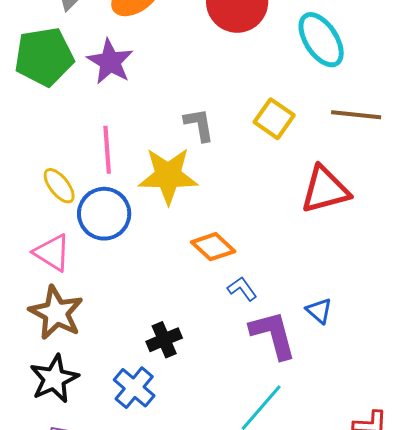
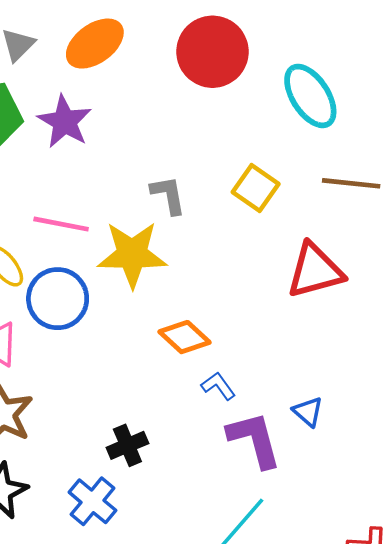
pink line: (107, 150) -> (61, 224), turned -75

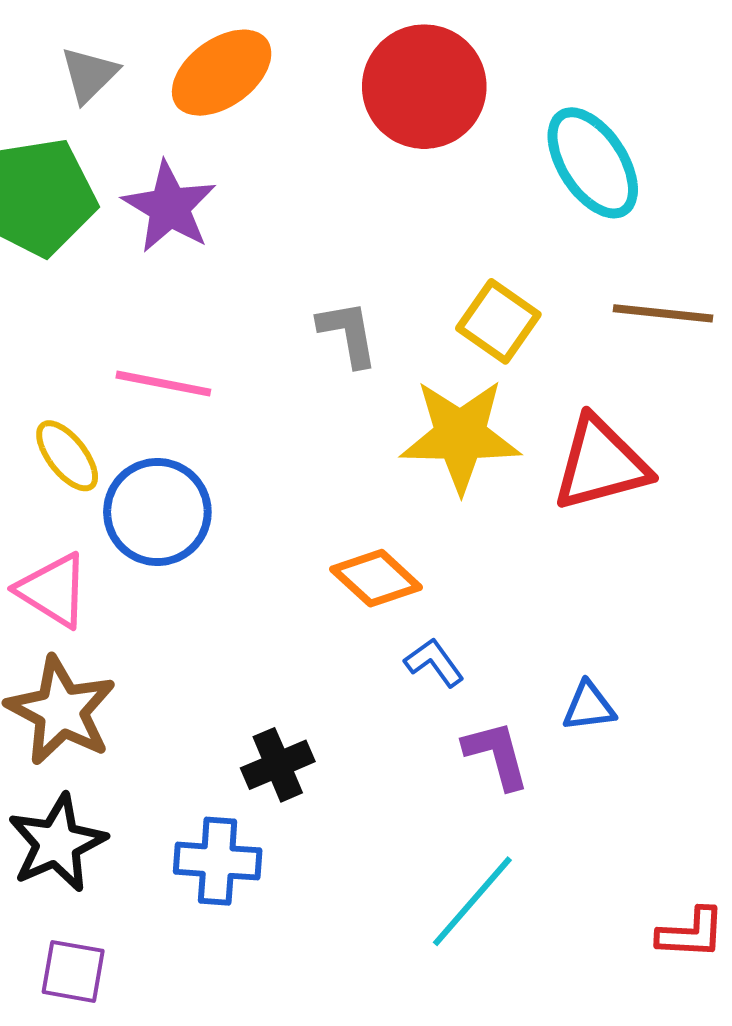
yellow star: (132, 254) -> (460, 436), moved
blue triangle: (308, 412) -> (589, 707), turned -48
purple L-shape: (254, 440) -> (496, 755), size x0.7
blue cross: (93, 501) -> (218, 861), turned -36

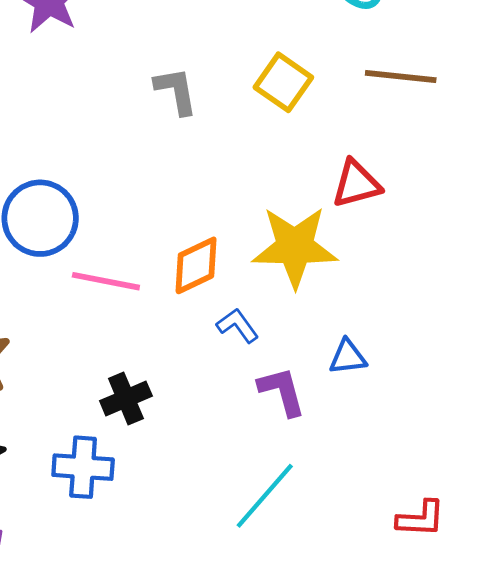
pink line: (163, 384) -> (106, 281), moved
yellow star: (460, 436) -> (295, 247), moved
red triangle: (601, 464) -> (356, 184), size x0.7
orange diamond: (376, 578) -> (196, 265), turned -68

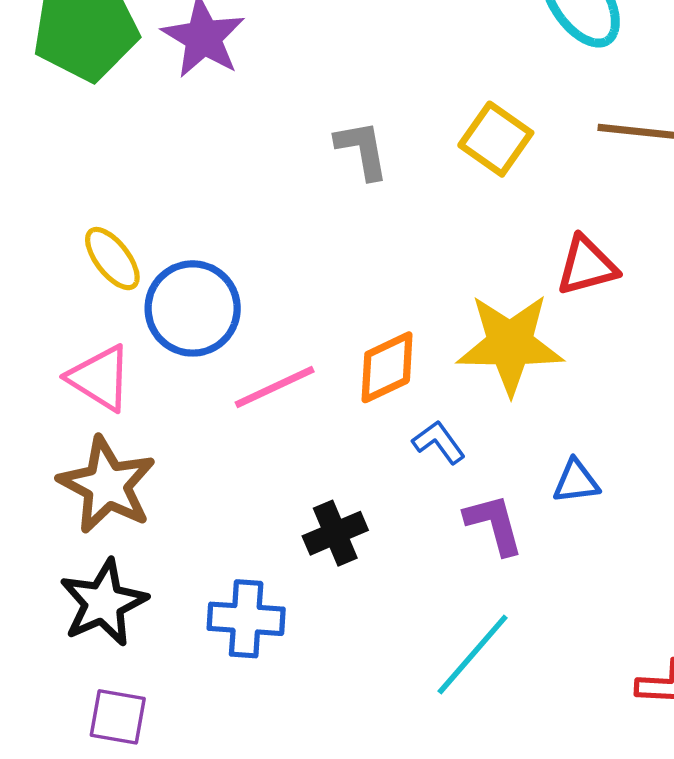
pink line: (106, 281) -> (275, 387), turned -36
black cross: (126, 398) -> (335, 533), moved

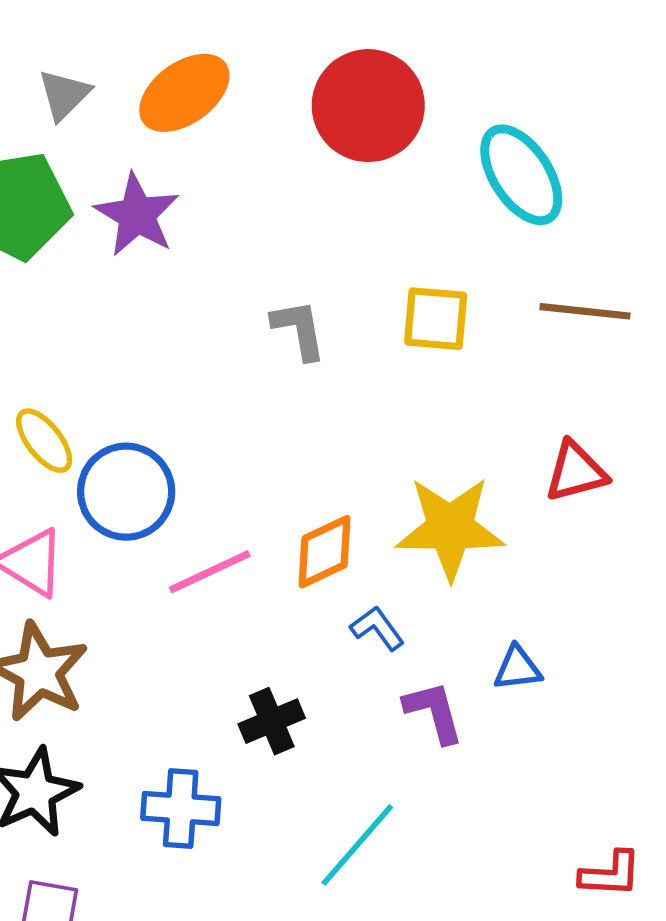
yellow square: (496, 139) -> (436, 319), turned -30
red triangle: (587, 266) -> (576, 472), moved
cyan line: (473, 654) -> (357, 845), moved

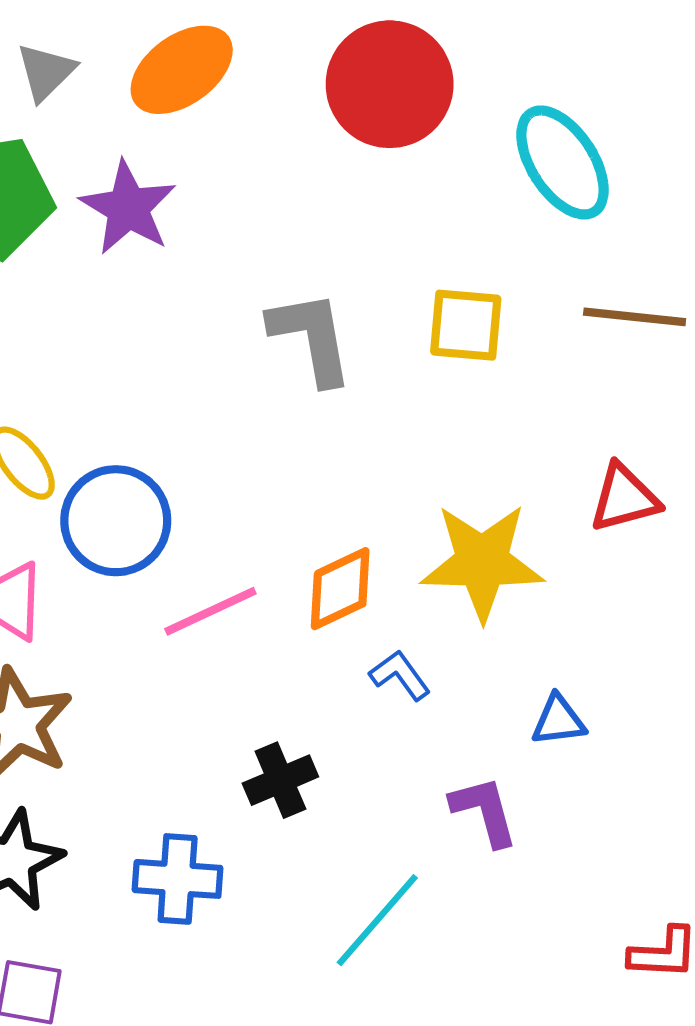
gray L-shape: (299, 330) -> (311, 337), size x1.4
purple L-shape: (434, 712) -> (484, 811), moved

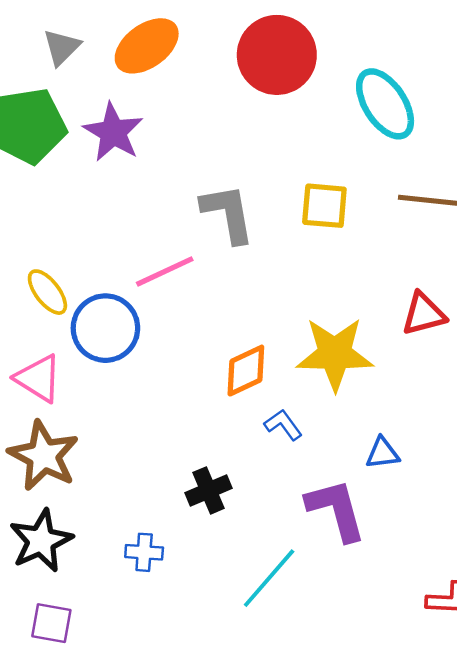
pink line: (210, 611) -> (165, 271), moved
purple L-shape: (484, 811) -> (336, 510), size x1.4
blue cross: (178, 879) -> (144, 552), size x0.7

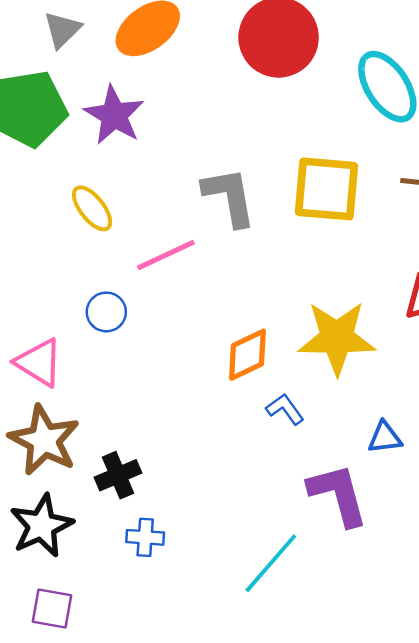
yellow square: (324, 206) -> (326, 189), size x1.4
yellow ellipse: (47, 292) -> (92, 208), moved
blue circle: (105, 328) -> (106, 312), size x0.6
black cross: (209, 490) -> (118, 475), moved

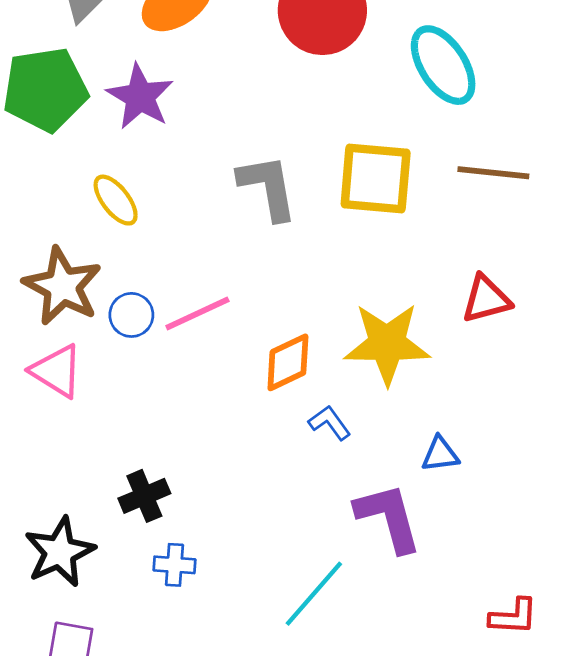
pink line: (166, 255) -> (197, 314), moved
brown star: (44, 440) -> (62, 286), moved

